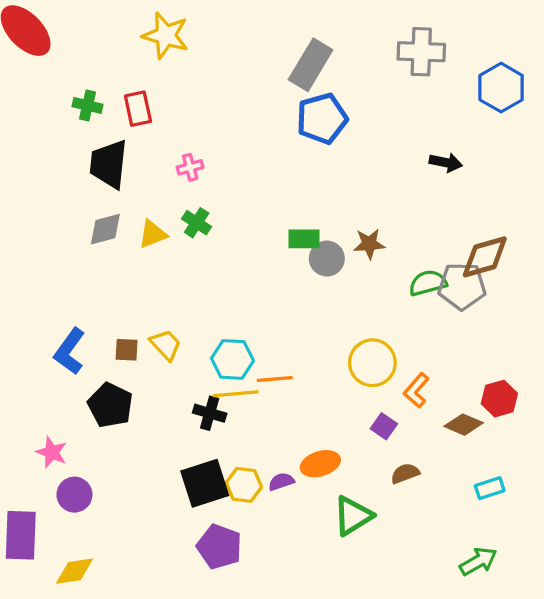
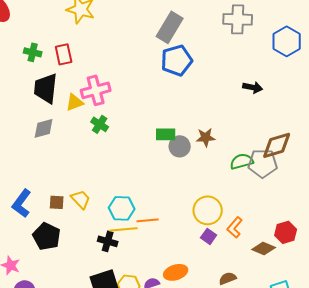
pink cross: (190, 167) -> (96, 90), size x1.8
yellow triangle: (153, 234) -> (75, 102), moved
purple square: (384, 426) -> (209, 236), moved

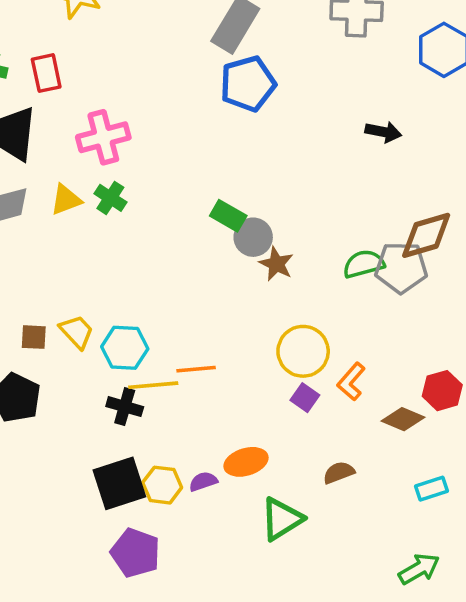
yellow triangle: (75, 102) -> (66, 200), moved
green rectangle: (166, 134) -> (228, 216), turned 30
brown star: (206, 137) -> (276, 264), moved, turned 30
cyan hexagon: (122, 208) -> (125, 348), moved

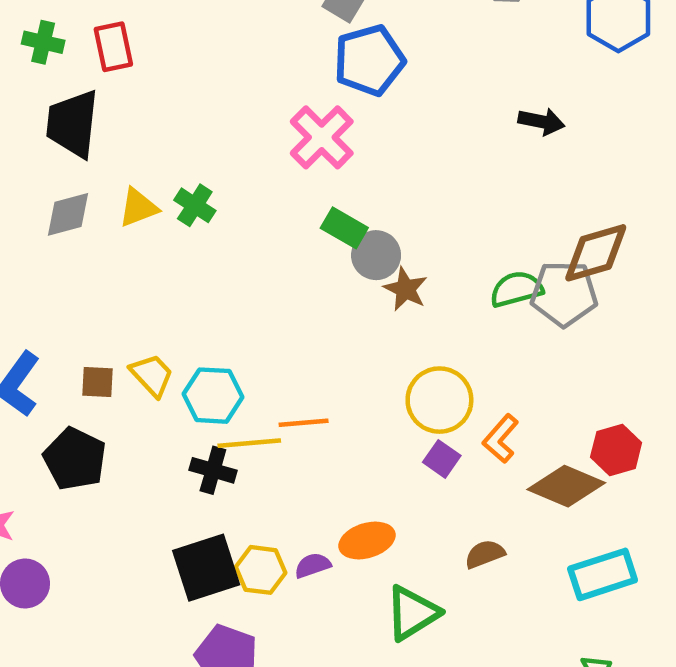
pink cross: (103, 137) -> (322, 137), moved, turned -30
brown diamond: (403, 419) -> (566, 486), size x1.4
cyan rectangle: (431, 489) -> (603, 574), size x1.6

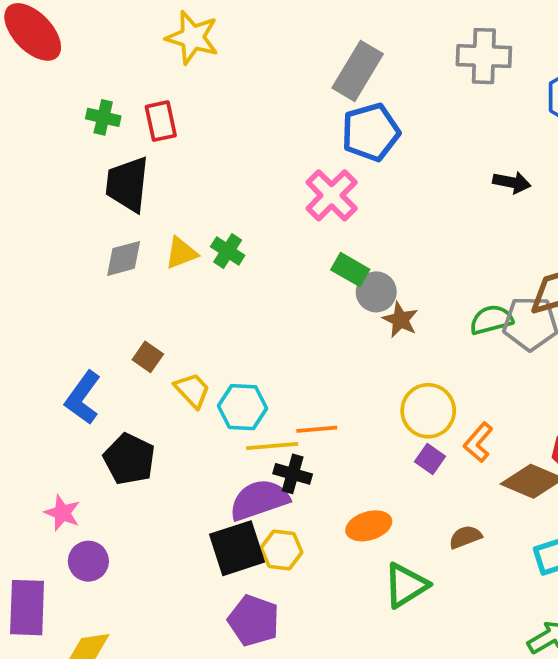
brown square: (97, 382) -> (148, 357), moved, turned 32
black cross: (213, 470) -> (293, 474), moved
purple semicircle: (313, 565) -> (259, 500), moved, size x2.0

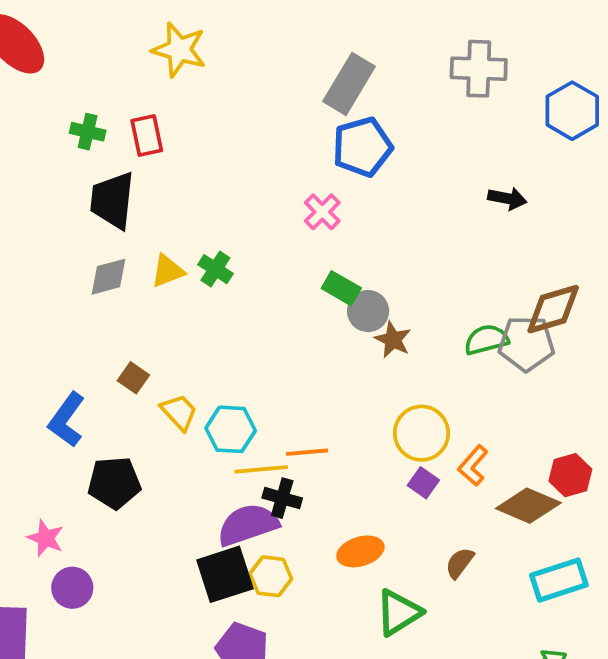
pink cross: (332, 195) -> (322, 212), size x0.7
black pentagon: (129, 459) -> (114, 483), turned -30
brown semicircle: (465, 537) -> (460, 563), turned -32

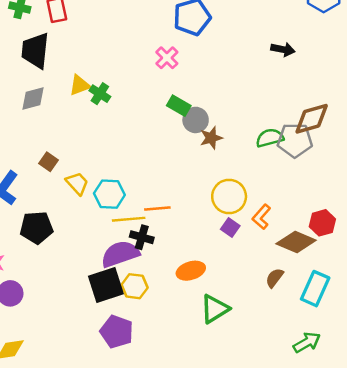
yellow triangle: (168, 271) -> (80, 85), moved
brown star: (393, 340) -> (211, 138), turned 30
brown semicircle: (460, 563) -> (275, 278), moved
cyan rectangle: (559, 580) -> (315, 289), turned -48

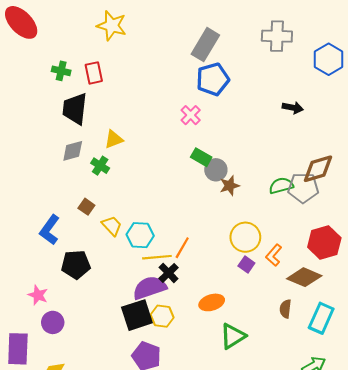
green cross: (100, 94) -> (100, 166), moved
orange line: (157, 208) -> (182, 248), turned -55
red hexagon: (322, 223) -> (324, 242), moved, size x1.4
black cross: (142, 237) -> (169, 273), turned 30
brown semicircle: (275, 278) -> (285, 309), turned -30

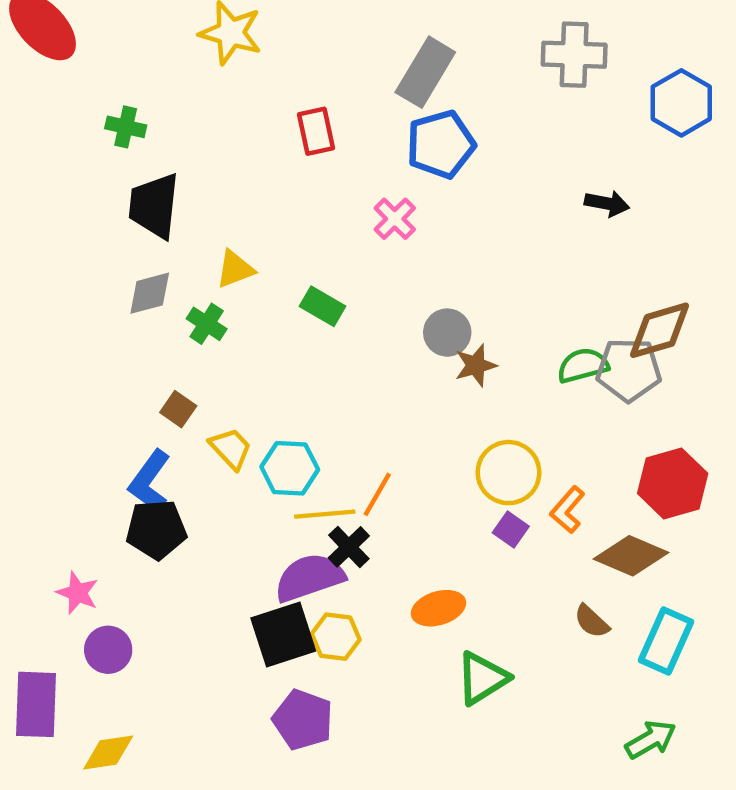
red rectangle: (94, 73) -> (316, 131), moved
green rectangle: (201, 157) -> (323, 306), moved
blue L-shape: (50, 230) -> (150, 481), moved
brown semicircle: (285, 309) -> (592, 621), turned -54

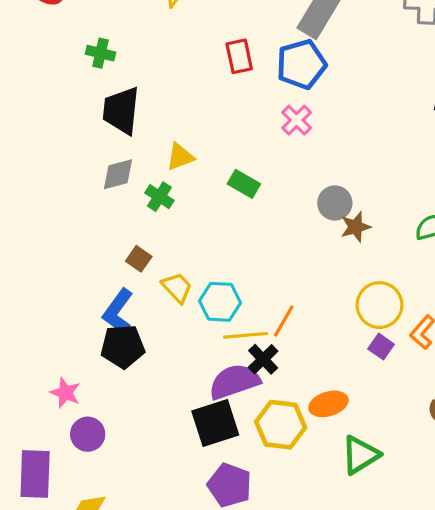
blue pentagon: (441, 144) -> (301, 64), moved
yellow hexagon: (336, 637) -> (281, 425), moved, size x1.4

